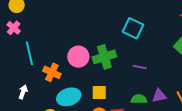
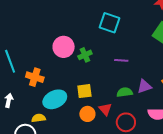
pink circle: (78, 57) -> (64, 47), moved
green cross: (104, 57) -> (85, 55), size x0.6

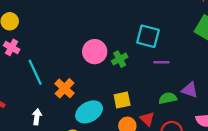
cyan square: (110, 23) -> (148, 36), moved
orange cross: (35, 77) -> (65, 88), turned 30
purple triangle: (144, 86) -> (190, 90), turned 42

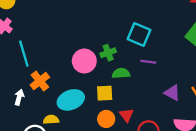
pink circle: (95, 52) -> (84, 61), moved
orange cross: (65, 88) -> (40, 81), moved
green semicircle: (168, 98) -> (121, 73), moved

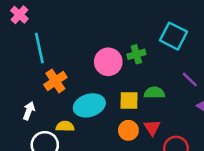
purple line: (148, 62) -> (190, 79), moved, turned 32
green semicircle: (121, 73) -> (154, 93), moved
white arrow: (19, 97) -> (29, 111), moved

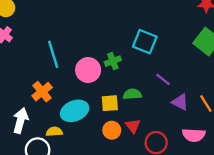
cyan line: (39, 48) -> (53, 54), moved
white arrow: (29, 111) -> (20, 121), size x1.5

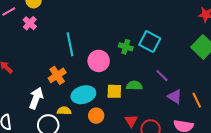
green cross: (113, 61) -> (126, 47), moved, turned 32
red triangle: (133, 126) -> (131, 121), moved
orange circle: (112, 130) -> (96, 116), moved

